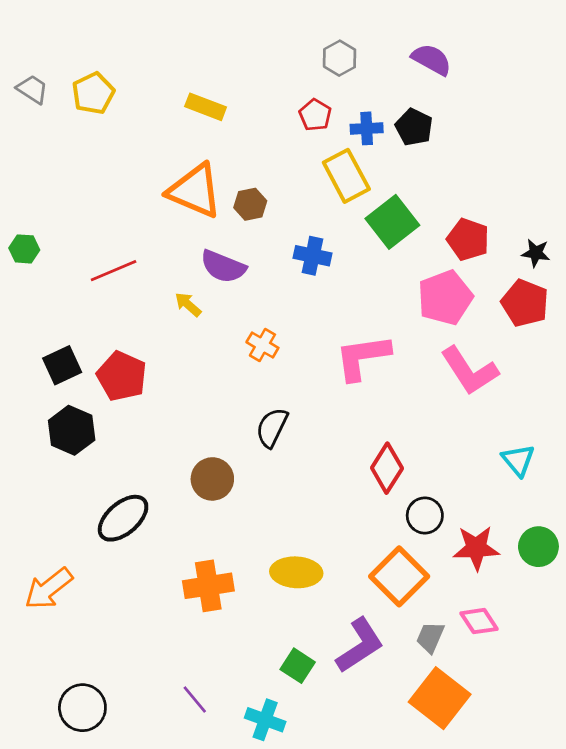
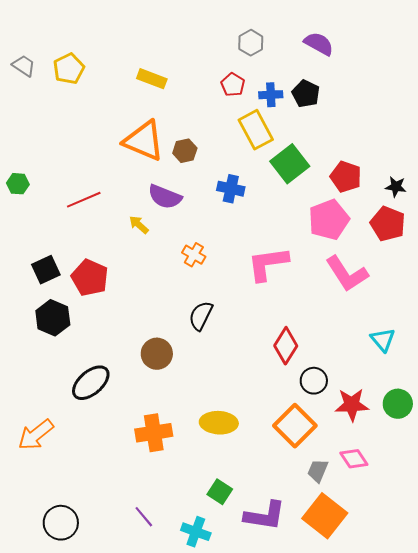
purple L-shape: (360, 645) -> (265, 516), moved, turned 42

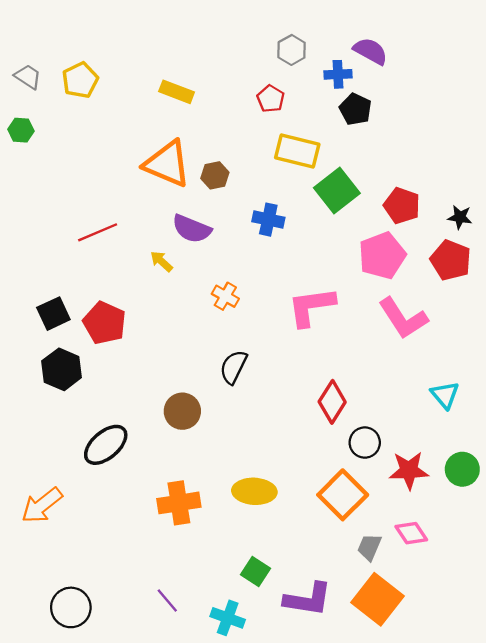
blue cross: (271, 95) -> (338, 74), moved
yellow rectangle: (256, 130) -> (297, 151), turned -48
green hexagon: (18, 184) -> (21, 130), moved

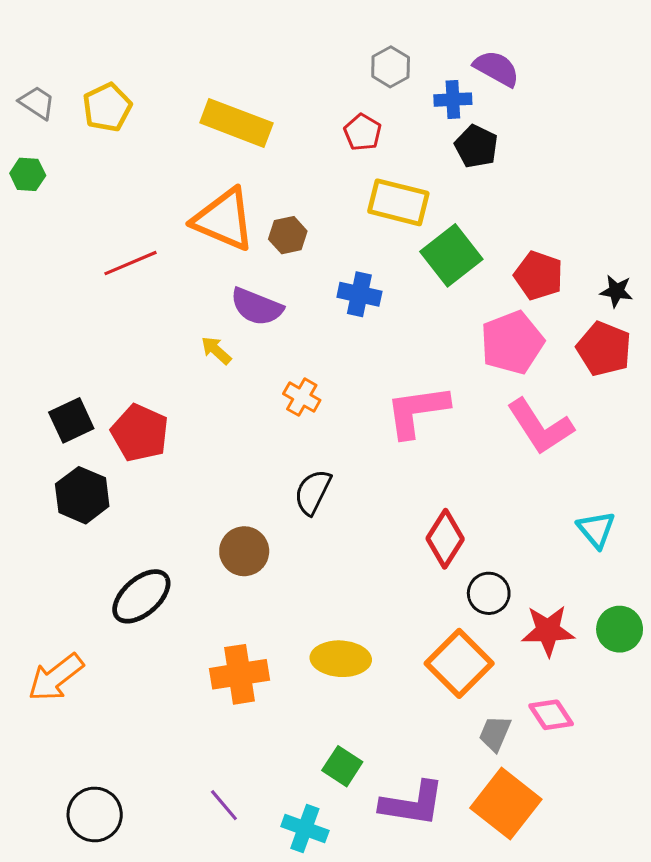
yellow rectangle: (177, 92) -> (236, 123), size x1.5
red line: (98, 232) -> (130, 263), moved

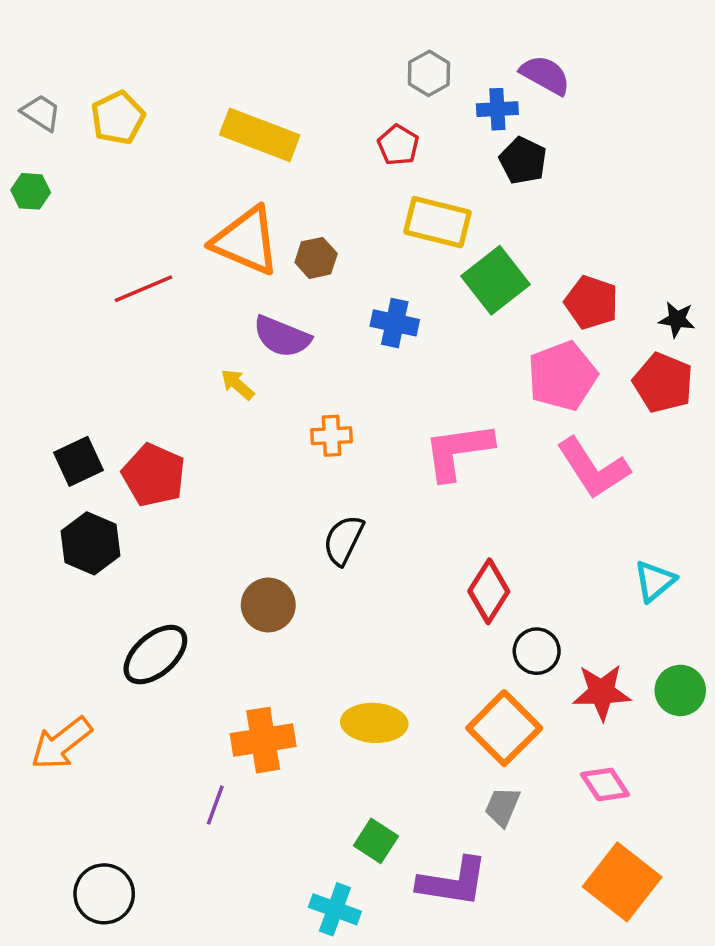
orange cross: (302, 397) -> (331, 436), turned -33
cyan triangle: (596, 529) -> (655, 581), turned 30
gray trapezoid: (495, 733) -> (502, 807), moved
orange square: (506, 804) -> (622, 882), moved
purple line: (224, 805) -> (215, 805), moved, turned 60

